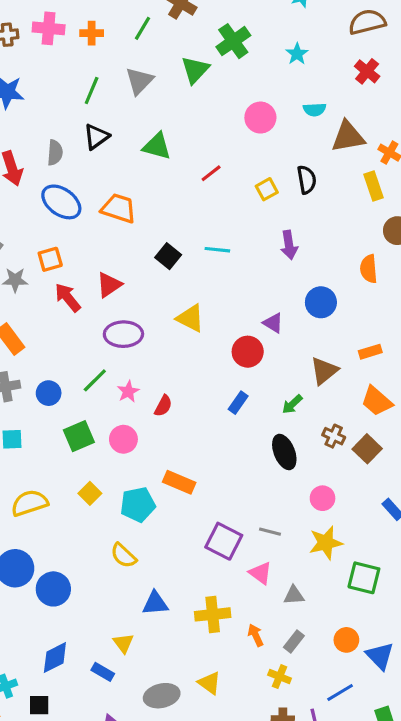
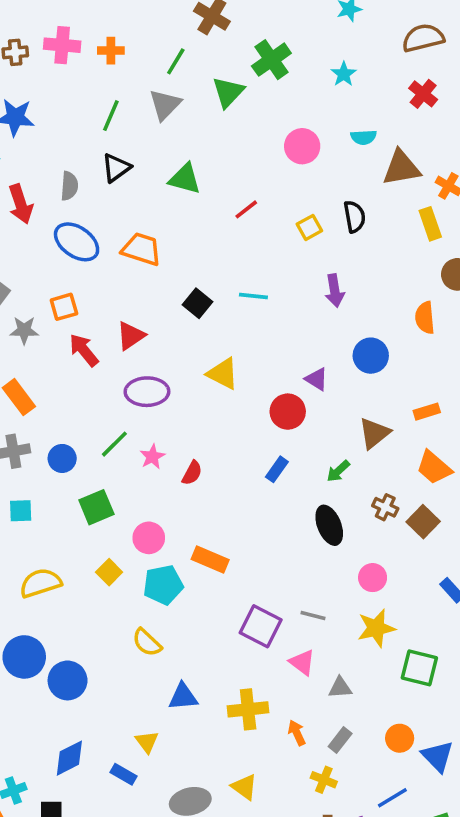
green line: (143, 28) -> (176, 61), moved
pink circle: (123, 439) -> (149, 538), moved

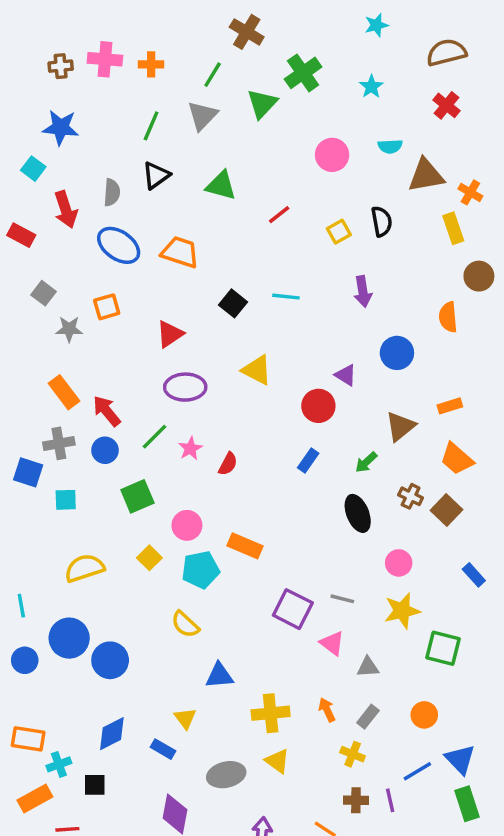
red arrow: (84, 350) -> (107, 411), moved
yellow cross: (248, 709) -> (271, 713), moved
blue triangle: (438, 756) -> (460, 759), moved

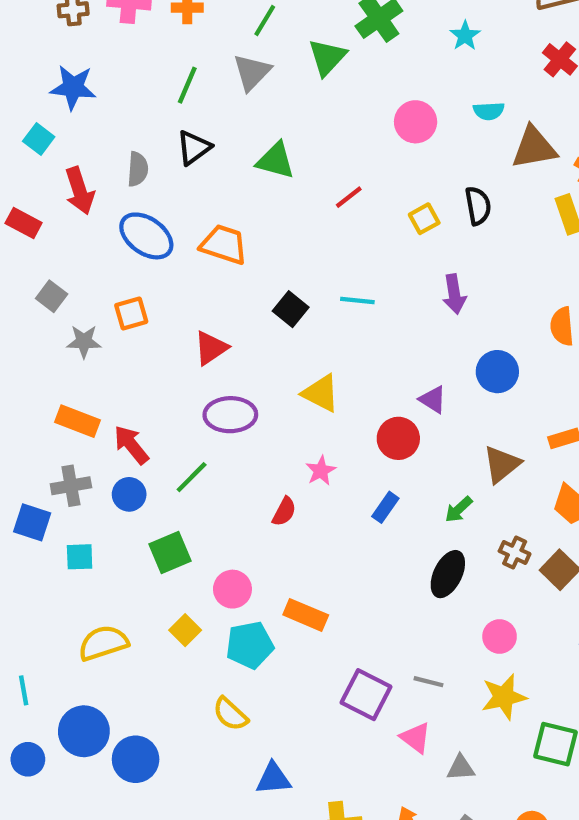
orange rectangle: (64, 392) -> (77, 421), turned -32
pink star: (190, 449) -> (321, 471), moved
black ellipse: (358, 513) -> (448, 574), turned 48

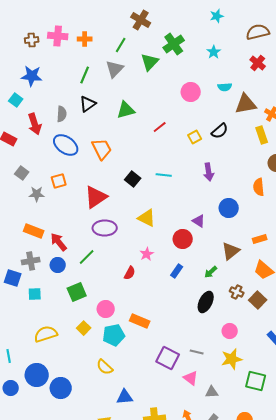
green triangle: (276, 161) -> (126, 110), turned -30
black semicircle: (478, 206) -> (220, 131), turned 60
orange trapezoid: (224, 245) -> (102, 149), turned 45
red triangle: (211, 348) -> (96, 197), size x1.4

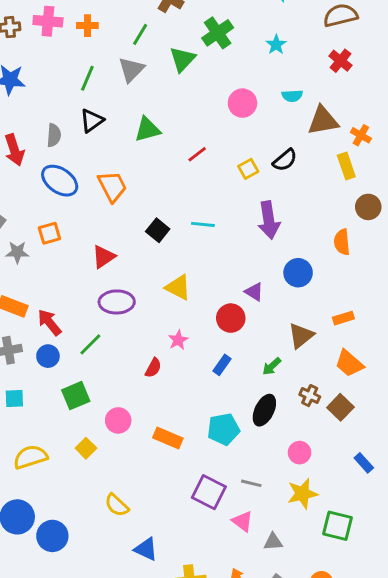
purple arrow: (209, 172) -> (269, 220), size x1.4
red triangle: (96, 197) -> (104, 257), size x0.7
cyan pentagon: (114, 335) -> (223, 429), moved
blue triangle: (125, 397) -> (146, 549), turned 30

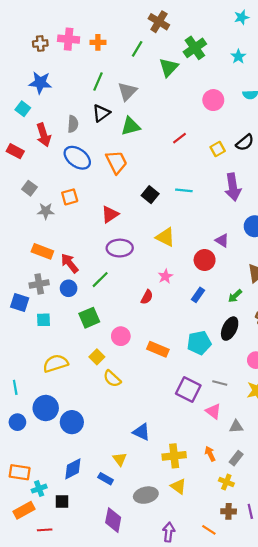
gray triangle: (131, 69) -> (127, 91), moved
green triangle: (147, 129) -> (131, 126), moved
yellow semicircle: (117, 505) -> (112, 379), moved

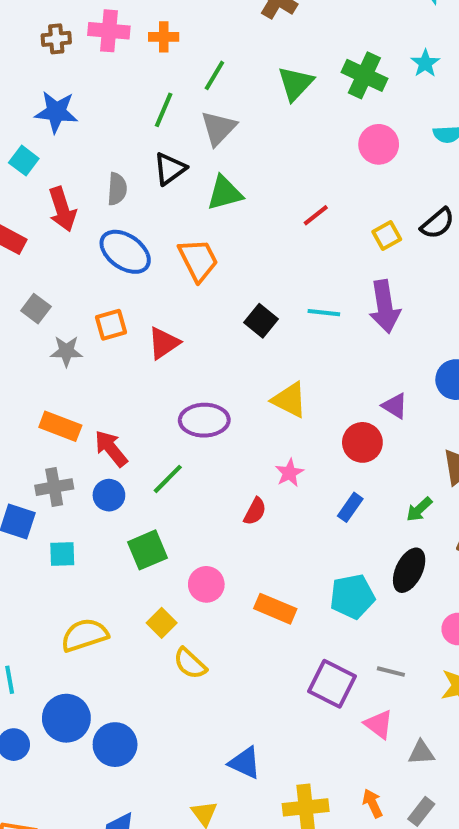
green cross: (195, 48) -> (364, 75), moved, turned -30
green line: (137, 49) -> (214, 75), moved
purple arrow: (233, 187) -> (385, 307), moved
red triangle: (110, 214) -> (164, 343), moved

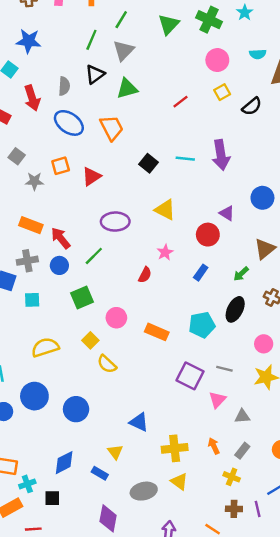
yellow square: (387, 236) -> (222, 92), moved
pink triangle: (379, 724) -> (217, 400), turned 36
blue circle: (115, 745) -> (76, 409), moved

